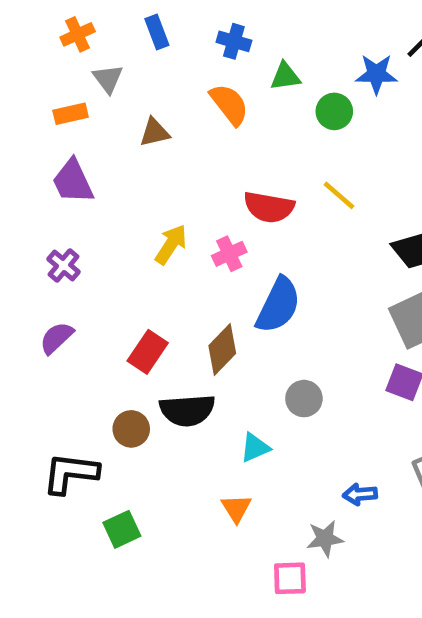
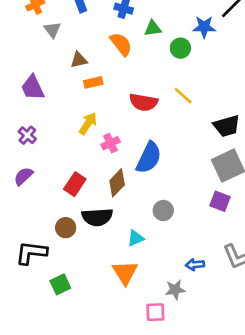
orange rectangle: (71, 114) -> (93, 82), moved
pink cross: (229, 254) -> (110, 143), moved
orange triangle: (236, 508) -> (125, 273), size x1.5

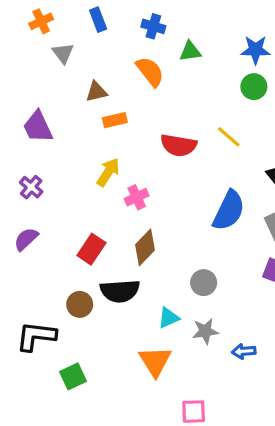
green circle: (180, 48) -> (254, 87), moved
blue semicircle: (149, 158) -> (229, 211), moved
gray star: (175, 290) -> (205, 331), moved

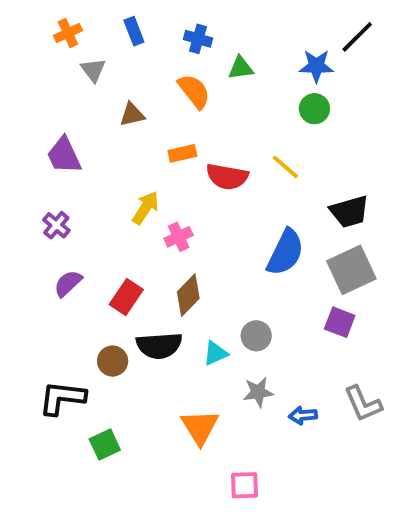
orange rectangle: (115, 120) -> (182, 153), moved
purple semicircle: (26, 239) -> (68, 283), moved
cyan triangle: (168, 318) -> (215, 353), moved

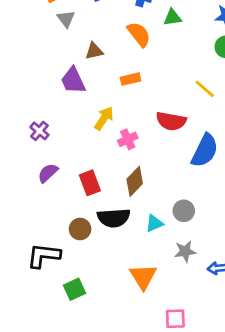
purple trapezoid: (64, 155) -> (73, 80), moved
red semicircle: (227, 177) -> (171, 121), moved
red rectangle: (126, 297) -> (90, 183), turned -55

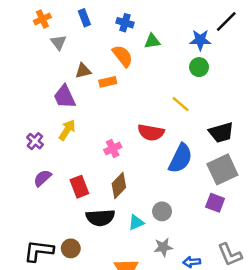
orange rectangle: (131, 79) -> (108, 82), moved
yellow arrow: (104, 118) -> (67, 130), moved
brown circle: (80, 229) -> (71, 248), moved

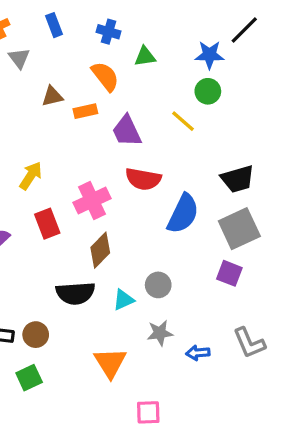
purple trapezoid: (65, 97) -> (127, 131), moved
yellow line: (181, 104) -> (183, 121), moved
pink cross: (113, 148) -> (92, 201), size x1.5
red rectangle: (79, 187) -> (47, 224), moved

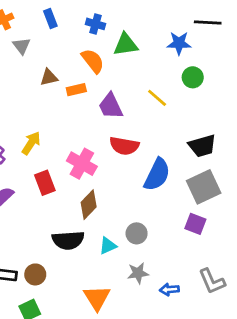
black line: (244, 30) -> (208, 23), turned 48
green triangle: (145, 57) -> (126, 44), size x1.4
green circle: (208, 91) -> (193, 77), moved
pink cross: (92, 201) -> (82, 164), turned -36

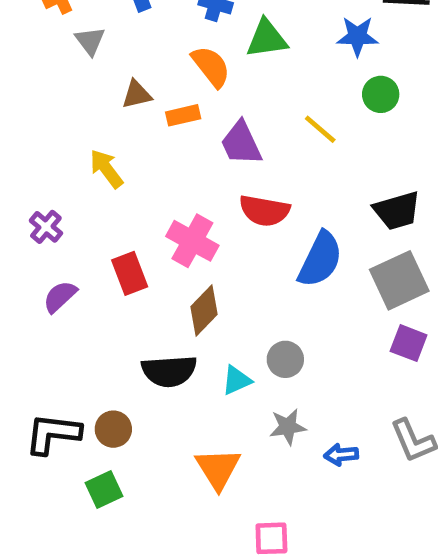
yellow arrow: (31, 143) -> (106, 169), moved, turned -70
purple square: (195, 224) -> (409, 343), moved

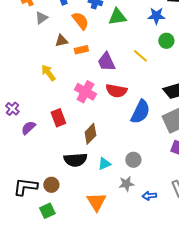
gray triangle: (90, 41) -> (41, 18), turned 32
orange semicircle: (211, 66) -> (80, 21), moved
purple cross: (46, 227) -> (12, 109), moved
pink cross: (192, 241) -> (85, 92), moved
gray circle: (285, 359) -> (133, 160), moved

